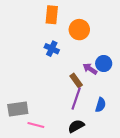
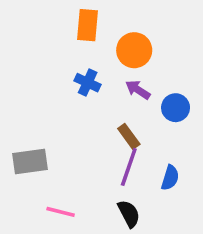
purple arrow: (90, 69) -> (138, 90), moved
gray rectangle: (18, 109) -> (30, 162), moved
black semicircle: (76, 126) -> (129, 214), turned 91

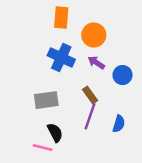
blue cross: (88, 83) -> (61, 58), size x1.5
gray rectangle: (30, 162) -> (46, 100), moved
black semicircle: (129, 214) -> (55, 133), moved

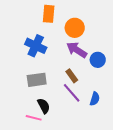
blue cross: (61, 58) -> (36, 46), moved
purple arrow: (96, 63) -> (77, 50), size x1.5
purple line: (90, 116) -> (72, 93), turned -60

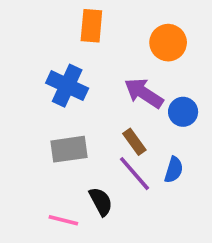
orange circle: (75, 28) -> (168, 43), moved
blue semicircle: (95, 99) -> (174, 170), moved
black semicircle: (44, 106) -> (101, 202), moved

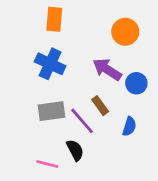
orange rectangle: (91, 26) -> (54, 19), moved
purple line: (134, 174) -> (82, 121), moved

